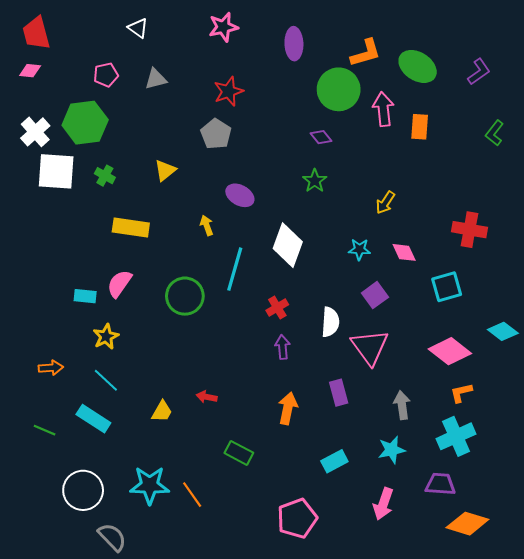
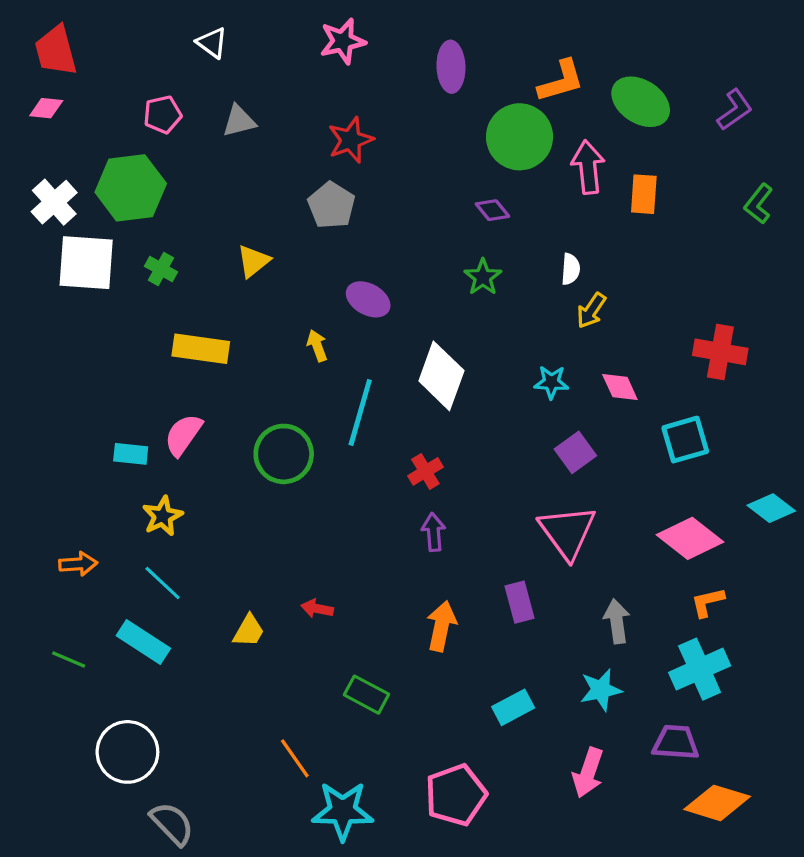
white semicircle: (330, 322) -> (571, 269), moved, size x0.7
cyan star: (150, 485) -> (343, 811), moved

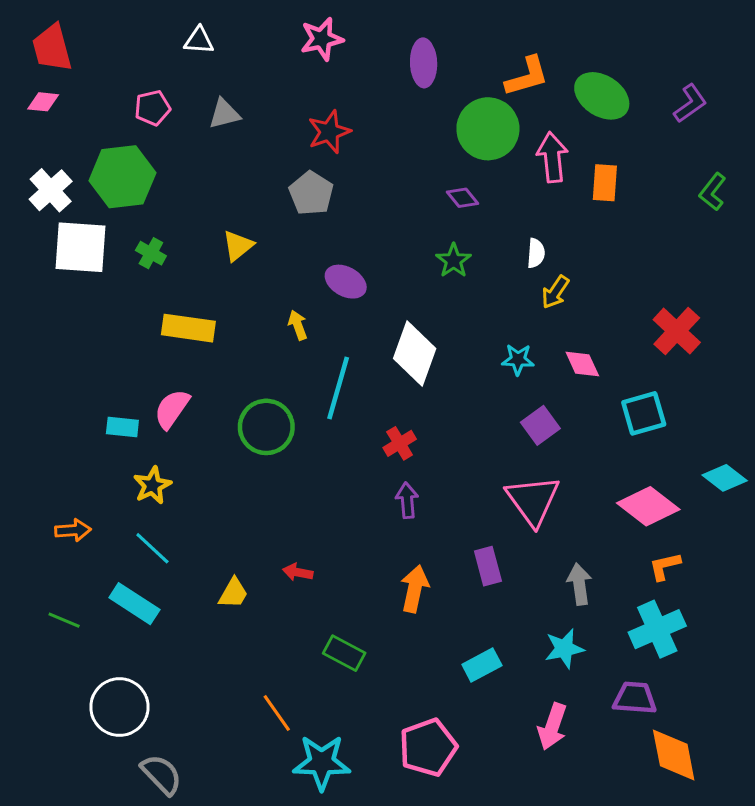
white triangle: (212, 43) -> (199, 40), turned -32
red cross: (720, 352) -> (677, 331), turned 33
orange diamond: (717, 803) -> (674, 755), turned 62

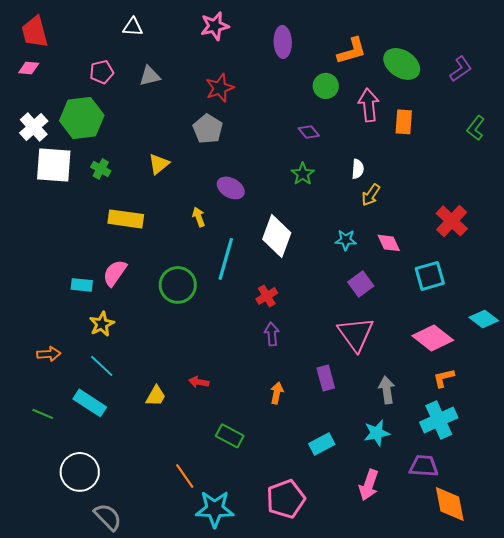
green circle: (488, 129) -> (326, 86), size x0.6
orange arrow: (415, 589) -> (277, 393), size x0.7

